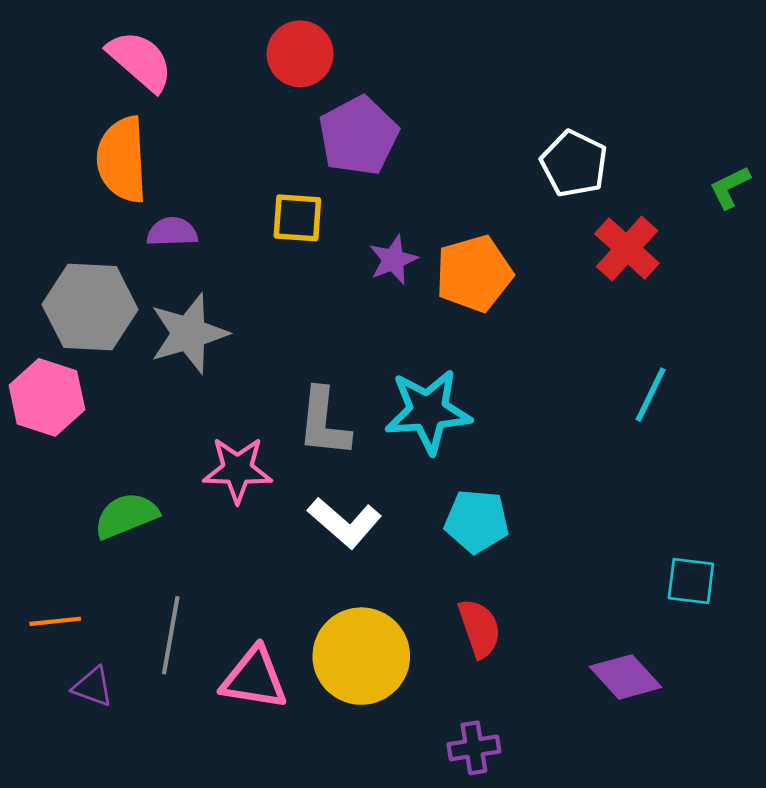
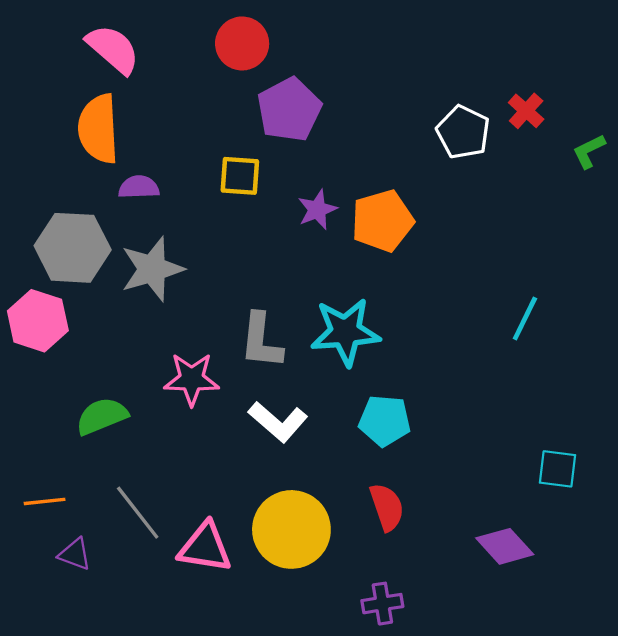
red cross: (627, 249) -> (526, 111), moved, size x0.7
gray line: (171, 635) -> (138, 513), turned -48

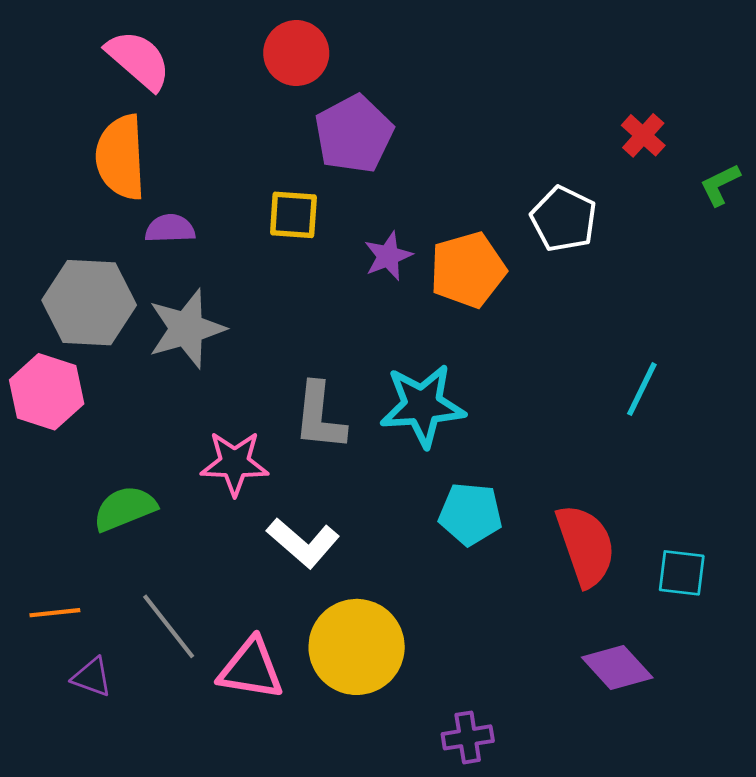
white pentagon: (463, 132) -> (564, 219), moved
white L-shape: (278, 422) -> (303, 543), moved
red semicircle: (387, 507) -> (586, 545), moved, size x1.4

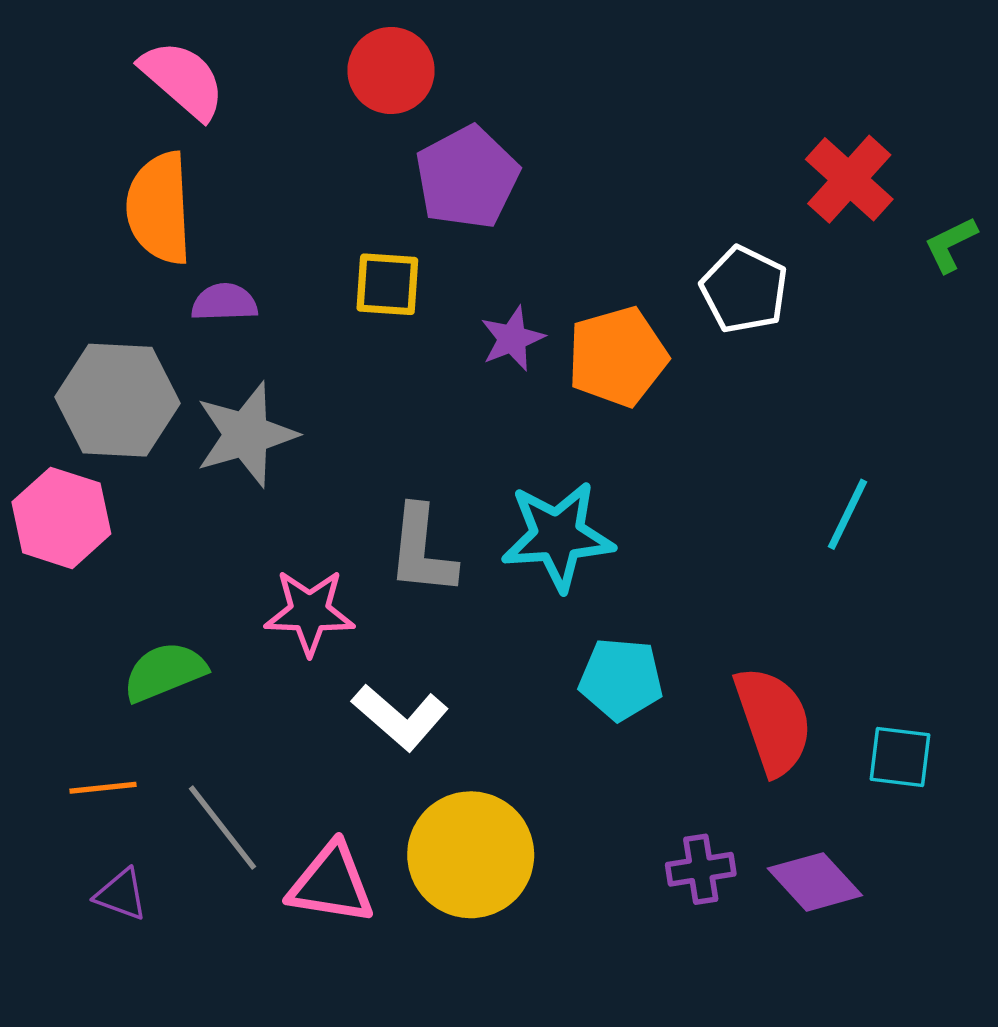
red cross: (643, 135) -> (849, 179), size x1.5
orange line: (55, 613) -> (103, 788), moved
purple cross: (468, 737) -> (701, 869), moved

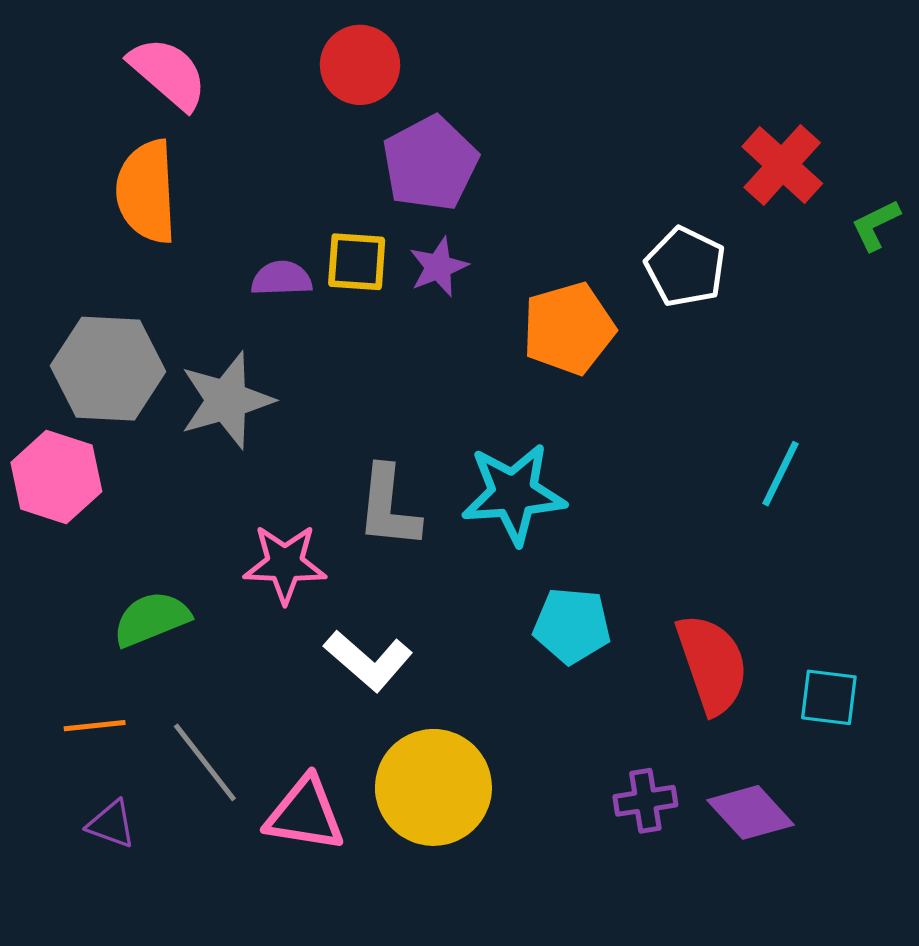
purple semicircle: (224, 302) -> (282, 278), moved
purple star: (512, 339) -> (438, 267), moved

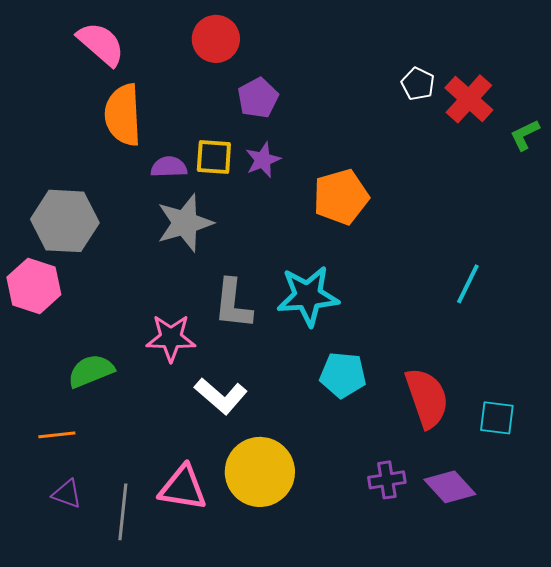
purple pentagon: (430, 163) -> (258, 98), size x0.7
orange semicircle: (146, 192) -> (123, 115), moved
white pentagon: (685, 267) -> (418, 84), moved, size x0.7
gray star: (227, 400) -> (185, 223), moved
gray line: (205, 762) -> (123, 512), moved, turned 44

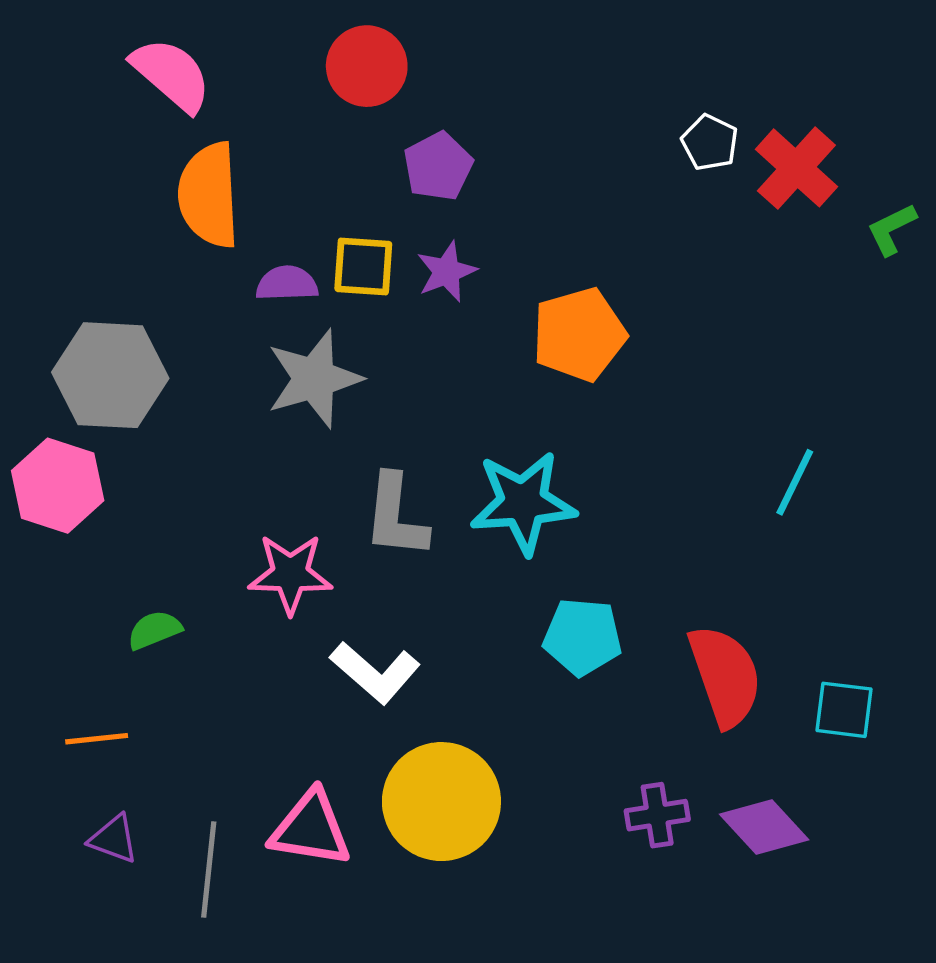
green semicircle: (91, 371) -> (154, 630), size x0.7

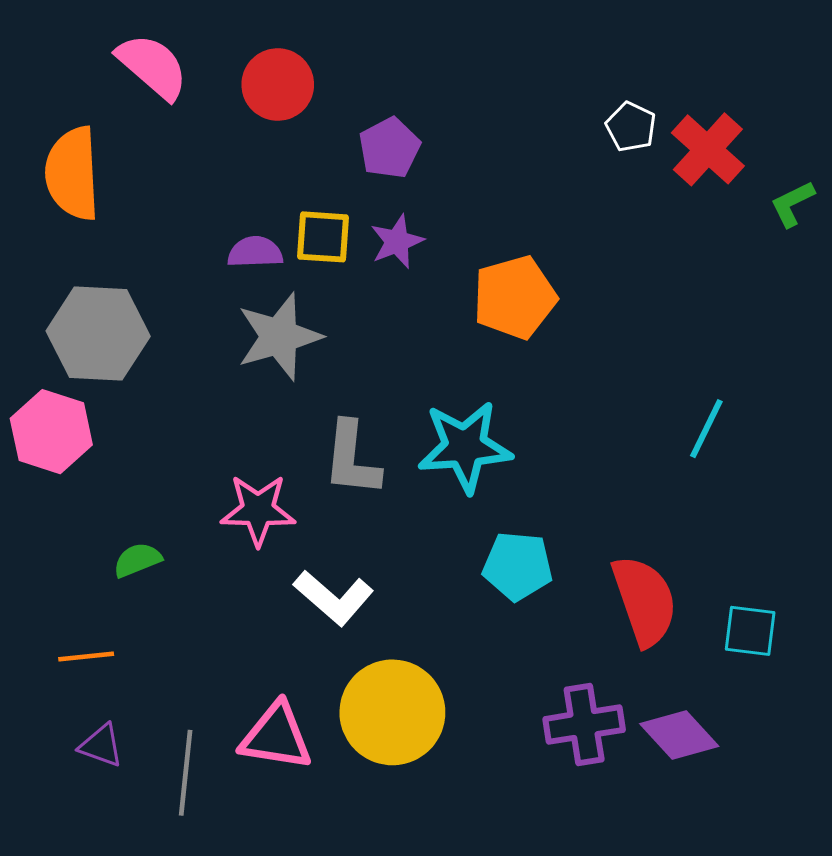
red circle: (367, 66) -> (278, 85), moved
orange semicircle: (209, 195) -> (72, 174), moved
purple cross: (657, 815) -> (584, 724), size x1.4

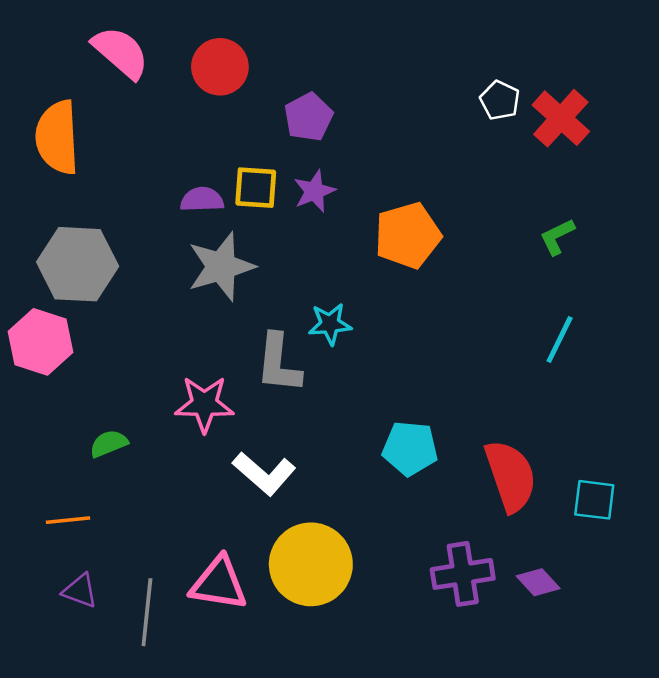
green L-shape: (792, 204) -> (557, 237), moved
cyan star: (465, 447) -> (330, 324), moved, size x0.6
purple diamond: (679, 735) -> (538, 582), size x0.7

